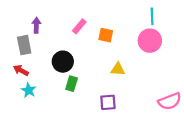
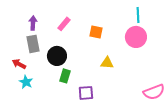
pink rectangle: (79, 26) -> (64, 24), moved
gray rectangle: (24, 45) -> (33, 44), moved
purple square: (108, 102) -> (86, 93), moved

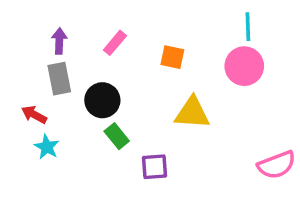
yellow triangle: (107, 63) -> (192, 113), size x1.5
green rectangle: (65, 76) -> (117, 136), turned -56

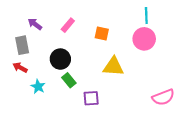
purple arrow: (59, 41) -> (35, 24), turned -56
gray rectangle: (59, 79) -> (22, 45), moved
cyan star: (47, 147) -> (38, 87), moved

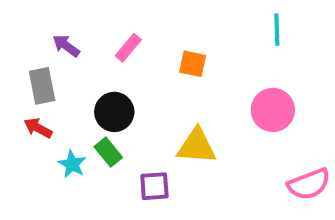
pink circle: (144, 39) -> (273, 110), moved
yellow triangle: (113, 66) -> (197, 146), moved
green rectangle: (69, 80) -> (108, 152), moved
purple square: (91, 98) -> (154, 186), moved

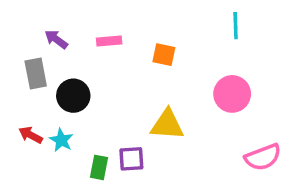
pink rectangle: (128, 48) -> (109, 41), turned 45
black circle: (114, 112) -> (73, 96), moved
red arrow: (38, 128) -> (31, 135), moved
green rectangle: (108, 152) -> (99, 167), moved, turned 50

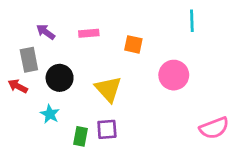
pink circle: (232, 94) -> (174, 75), moved
yellow triangle: (167, 125) -> (108, 89), moved, turned 44
red arrow: (31, 135) -> (18, 86), moved

